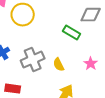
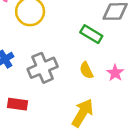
yellow semicircle: (59, 65) -> (86, 70), moved

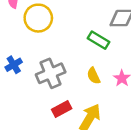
red rectangle: (18, 104) -> (62, 109), moved, turned -36

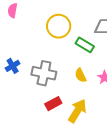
yellow circle: (38, 18) -> (59, 26), moved
gray cross: (51, 73) -> (44, 73), turned 35

